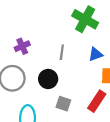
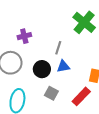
blue triangle: (96, 54) -> (63, 66), moved

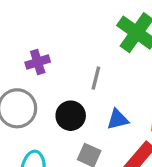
blue triangle: (63, 66) -> (118, 119), moved

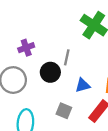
black circle: (71, 116) -> (50, 72), moved

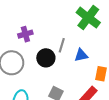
blue triangle: (83, 85) -> (81, 55), moved

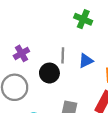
green cross: (88, 18) -> (83, 19), size x0.7

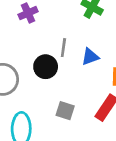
purple cross: (21, 53) -> (28, 13), moved

